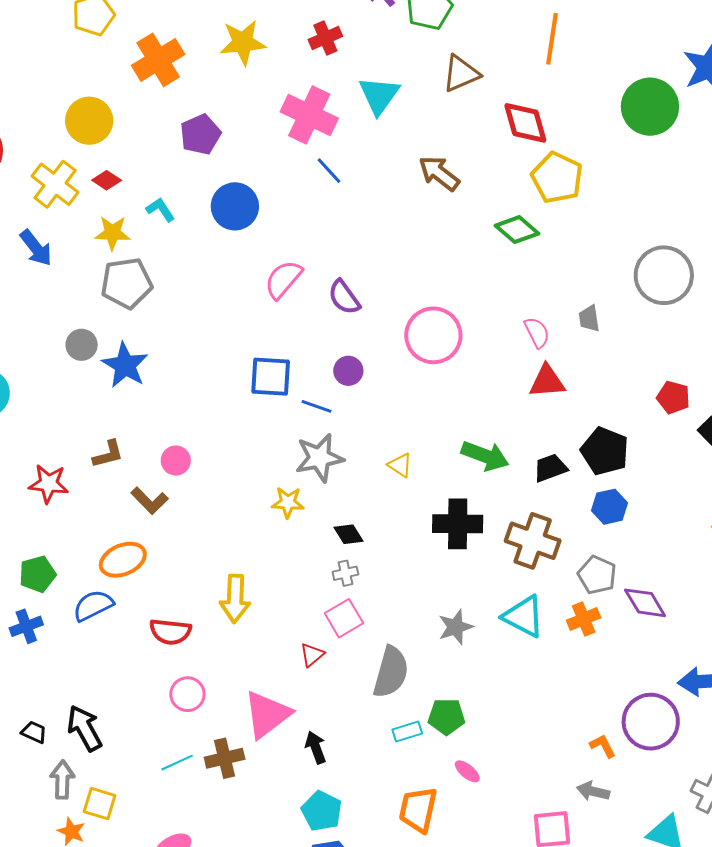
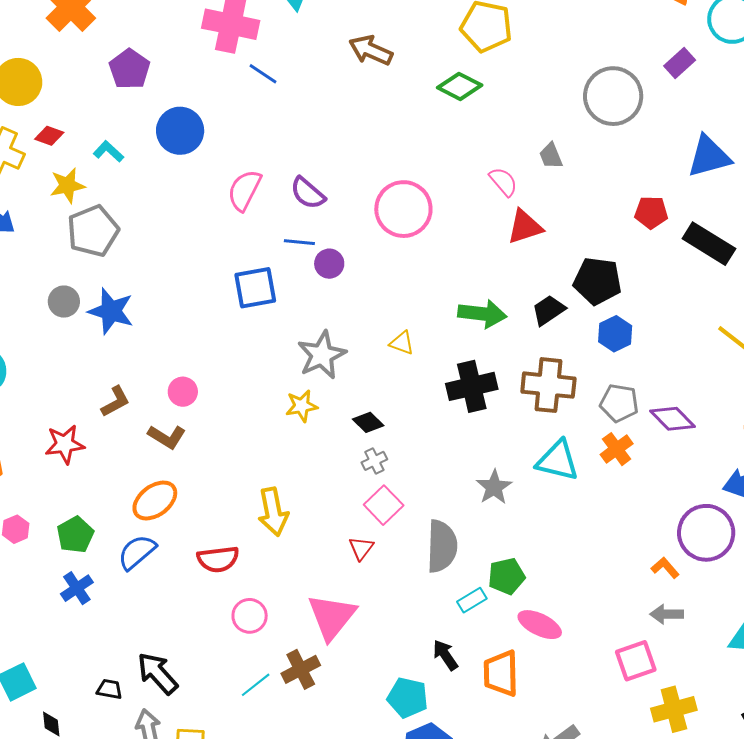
blue line: (316, 406) -> (299, 242), moved
black arrow: (316, 747) -> (445, 655), moved
pink ellipse: (467, 771) -> (540, 625), size x1.6

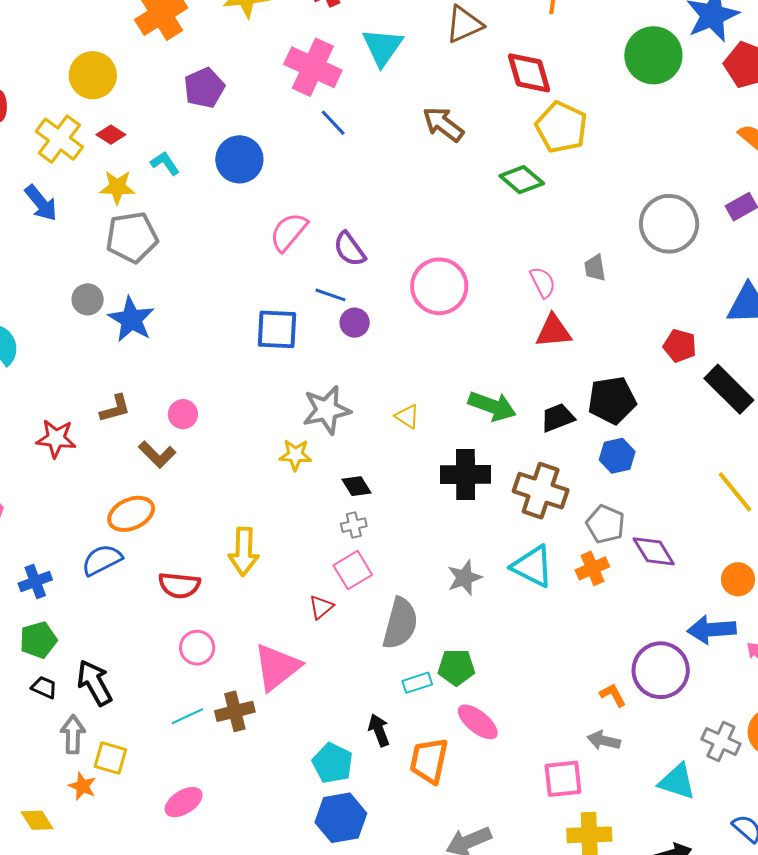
black pentagon: (597, 281) -> (612, 400), turned -30
green pentagon: (75, 535) -> (38, 640), moved

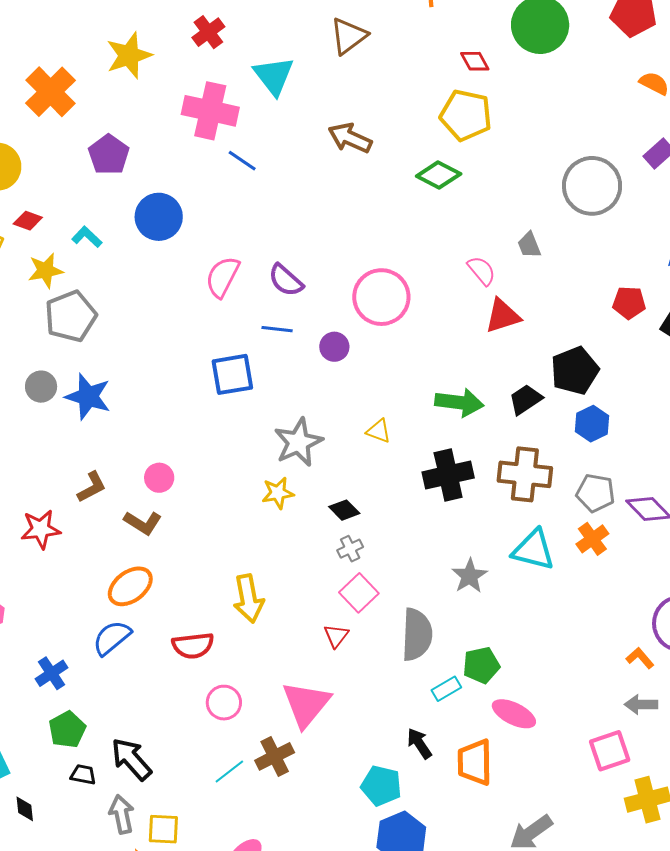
red diamond: (529, 73) -> (475, 61), moved, size x0.6
purple circle: (355, 323) -> (334, 347), moved

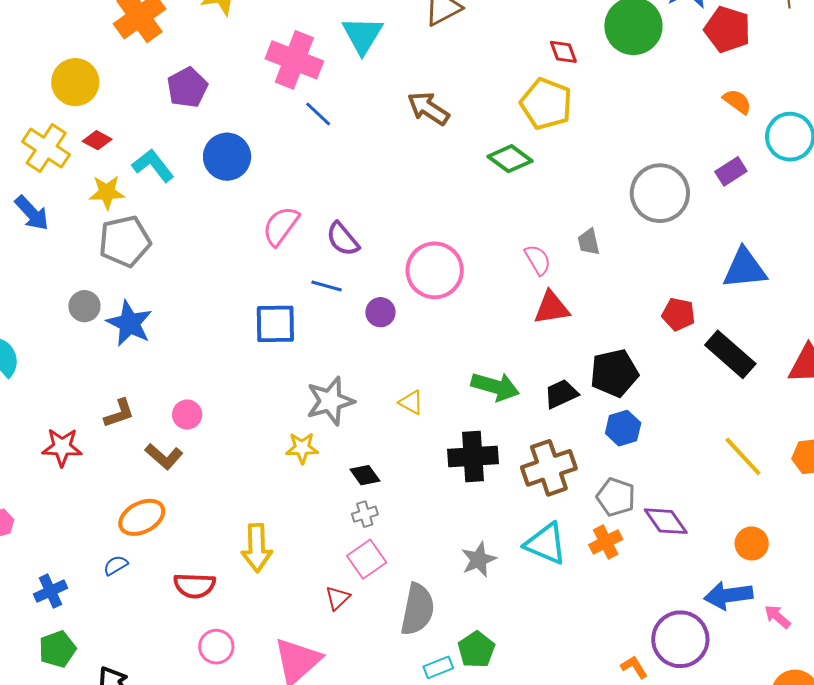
cyan L-shape: (87, 237) -> (153, 165), size x1.4
brown cross: (525, 474) -> (549, 468), turned -34
blue semicircle: (112, 638) -> (116, 565), size x0.6
green pentagon: (481, 665) -> (476, 650), turned -30

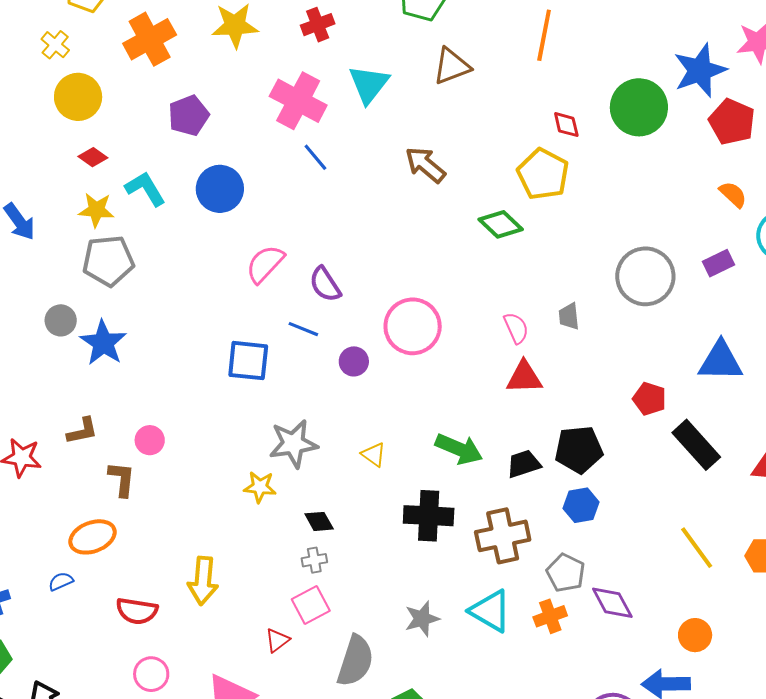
yellow cross: (46, 148) -> (55, 45), moved, size x0.6
brown L-shape: (164, 456) -> (122, 479), turned -132

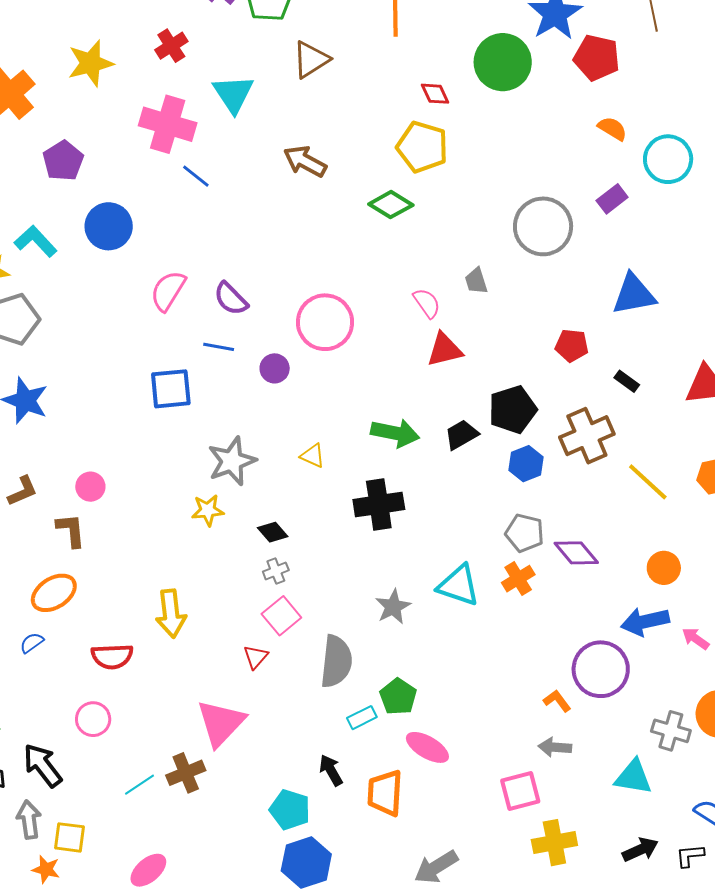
black rectangle: (696, 445) -> (627, 381), size x0.5
brown cross: (503, 536) -> (587, 436), moved
pink circle: (151, 674) -> (93, 719), moved

